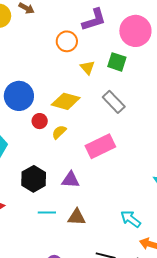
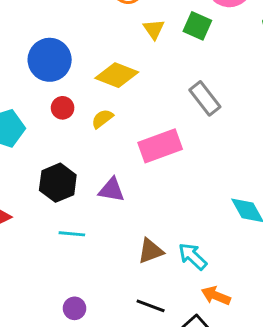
gray rectangle: (114, 102) -> (205, 98), moved
red circle: (40, 121) -> (63, 108), moved
brown triangle: (77, 217) -> (151, 251), moved, turned -30

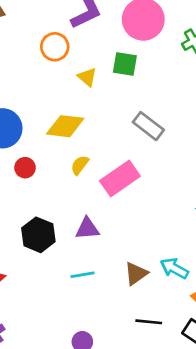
yellow semicircle: (102, 119) -> (80, 165), moved
cyan line: (72, 234) -> (82, 275), moved

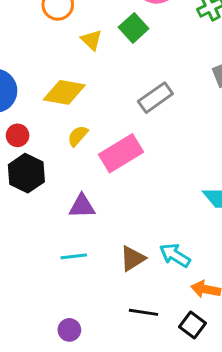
green square: (125, 64) -> (134, 28), turned 35
gray rectangle: (148, 126) -> (155, 98), turned -76
black hexagon: (38, 235) -> (26, 173), moved

